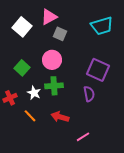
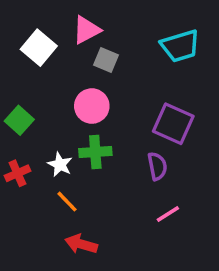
green square: (22, 68) -> (19, 120), moved
orange line: (30, 116) -> (67, 202), moved
red arrow: (60, 117) -> (81, 244), moved
pink line: (83, 137) -> (168, 214), moved

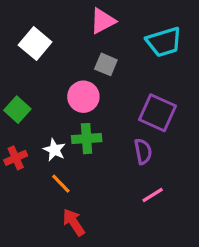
pink triangle: (86, 30) -> (103, 21), moved
gray square: (106, 60) -> (106, 64), moved
red arrow: (81, 244) -> (74, 222), turned 40

